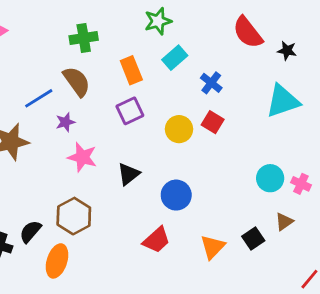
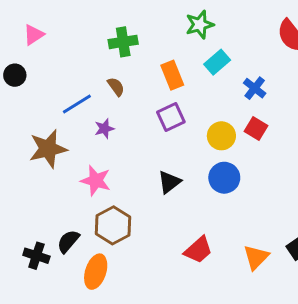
brown semicircle: (77, 81) -> (116, 87), size x0.6
pink star: (82, 157) -> (96, 181), moved
blue circle: (176, 195) -> (224, 178), moved

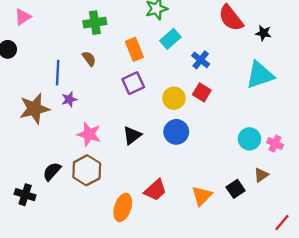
blue line: (77, 104) -> (58, 73), turned -55
purple star: (104, 129) -> (69, 99), moved
pink star: (96, 181) -> (89, 134), moved
black semicircle: (68, 241) -> (52, 171), moved
orange ellipse: (96, 272) -> (123, 207), moved

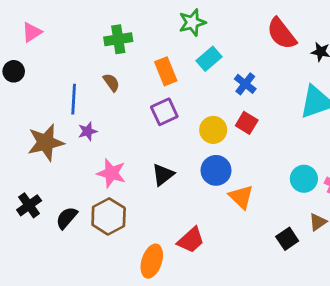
black cross: (25, 195) -> (29, 205), moved, turned 36
orange triangle: (202, 196) -> (241, 197), moved, turned -30

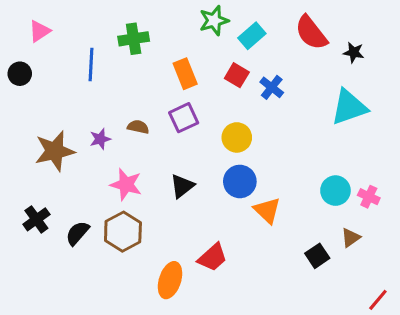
cyan rectangle: (209, 59) -> (252, 36), moved
brown semicircle: (111, 82) -> (138, 127), moved, turned -42
blue line: (74, 99) -> (91, 65), moved
red square: (247, 123) -> (237, 75), moved

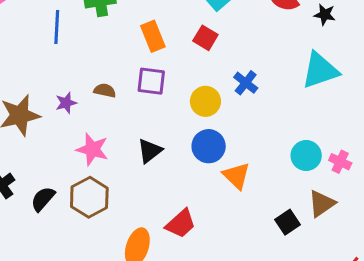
blue cross: (272, 87) -> (246, 83), moved
purple square: (184, 118) -> (151, 81), turned 32
brown triangle: (351, 238) -> (322, 204), size x1.4

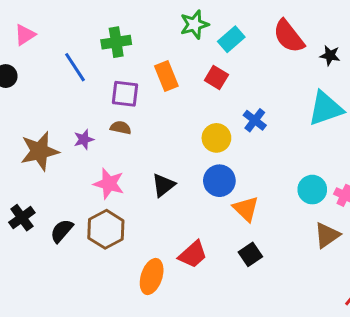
blue line: (57, 27) -> (75, 67), turned -36
purple square: (151, 81) -> (125, 94), moved
black square: (288, 222) -> (250, 254), moved

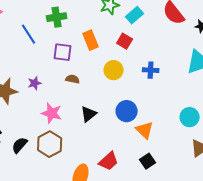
blue cross: (255, 120) -> (151, 70), turned -35
brown semicircle: (121, 128) -> (73, 79), moved
yellow circle: (216, 138) -> (114, 70), moved

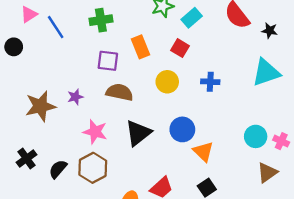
blue line: (29, 34) -> (56, 27), moved
brown semicircle: (73, 79) -> (120, 92), size x1.6
black triangle: (89, 114) -> (138, 133), size x1.4

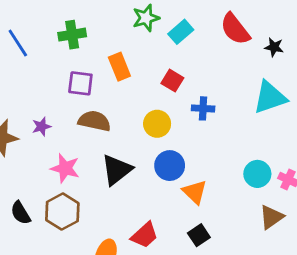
red square: (180, 48) -> (172, 81), moved
yellow circle: (167, 82) -> (157, 124), moved
black semicircle: (58, 169) -> (21, 213), turned -72

